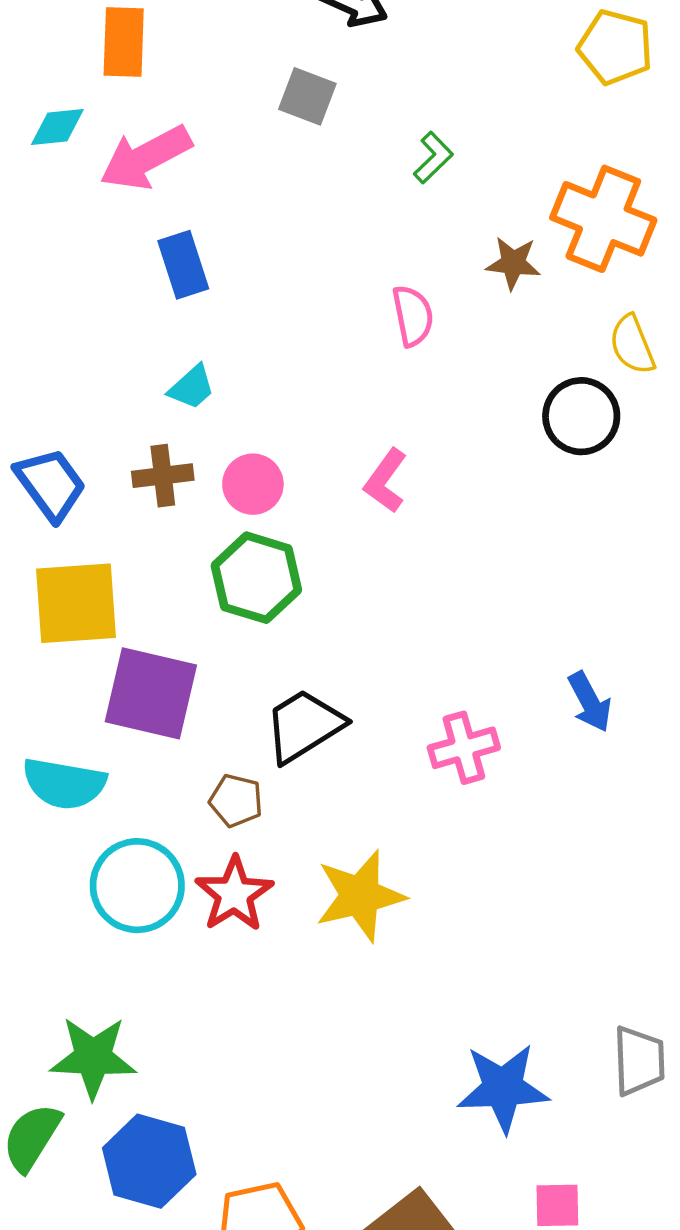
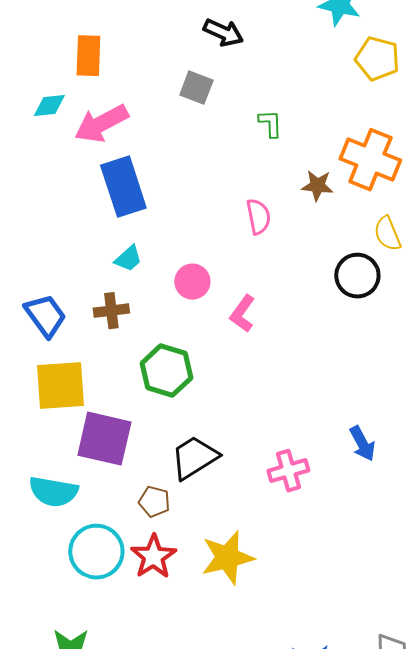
green L-shape: (433, 158) -> (270, 124), turned -48
blue rectangle: (183, 265) -> (123, 187), size x1.5
pink circle: (253, 484) -> (192, 282), moved

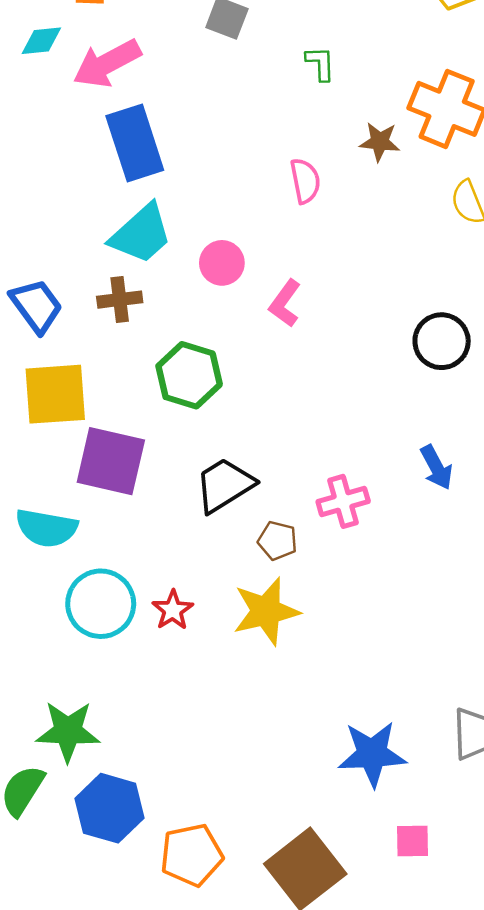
cyan trapezoid: (128, 259) -> (141, 234), size x1.8
black circle: (357, 276) -> (442, 341), moved
brown pentagon: (154, 502) -> (277, 541), moved
red star: (153, 557) -> (173, 610), size x0.7

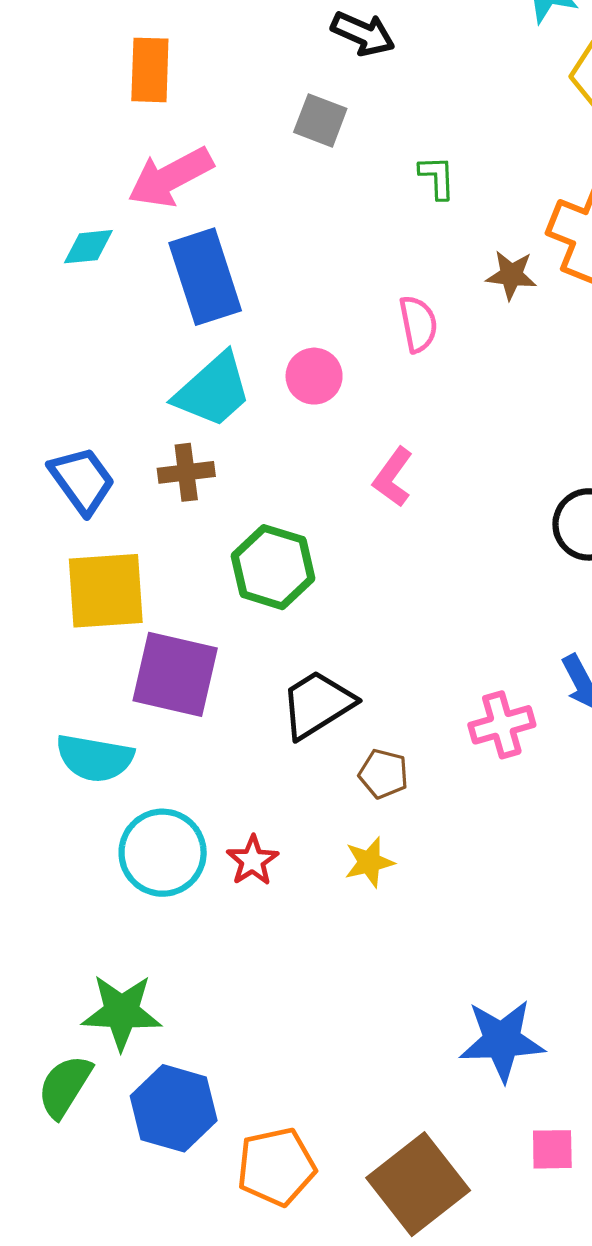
cyan diamond: (41, 41) -> (88, 247), moved
pink circle: (222, 263) -> (314, 376), moved
pink cross: (343, 501) -> (502, 725), moved
yellow star: (266, 611) -> (369, 862), size x0.6

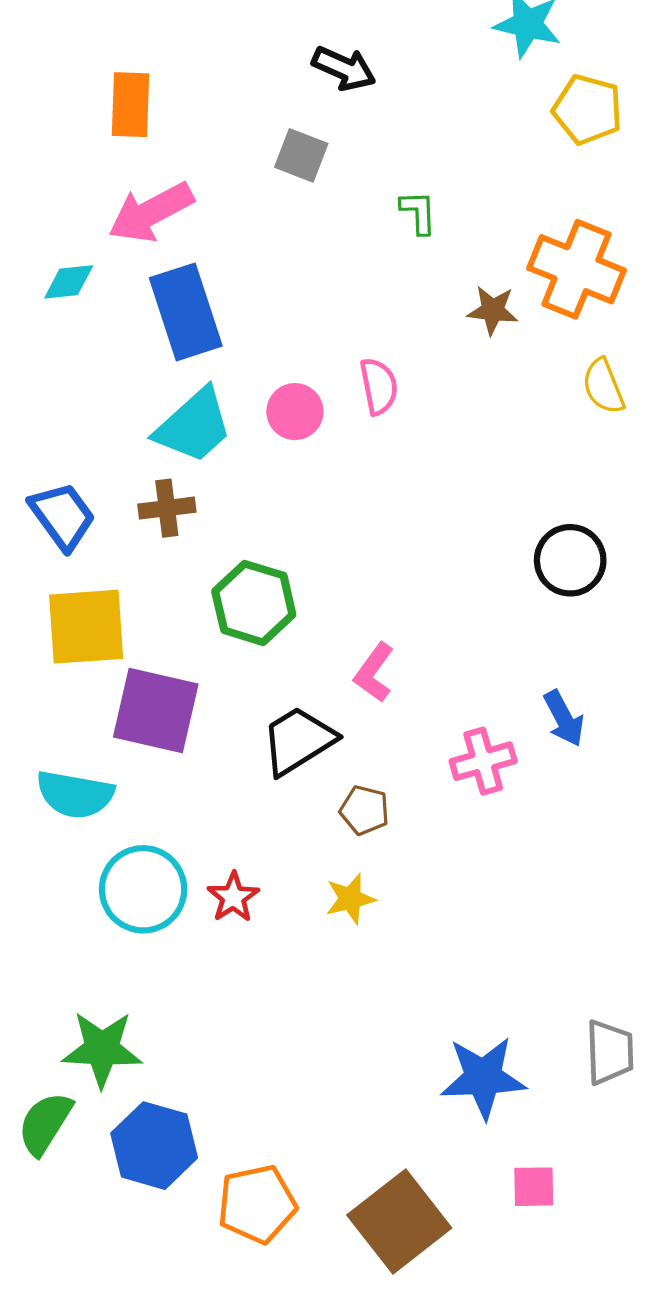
pink semicircle: (418, 324) -> (379, 386), moved
pink L-shape: (393, 477) -> (374, 673), moved

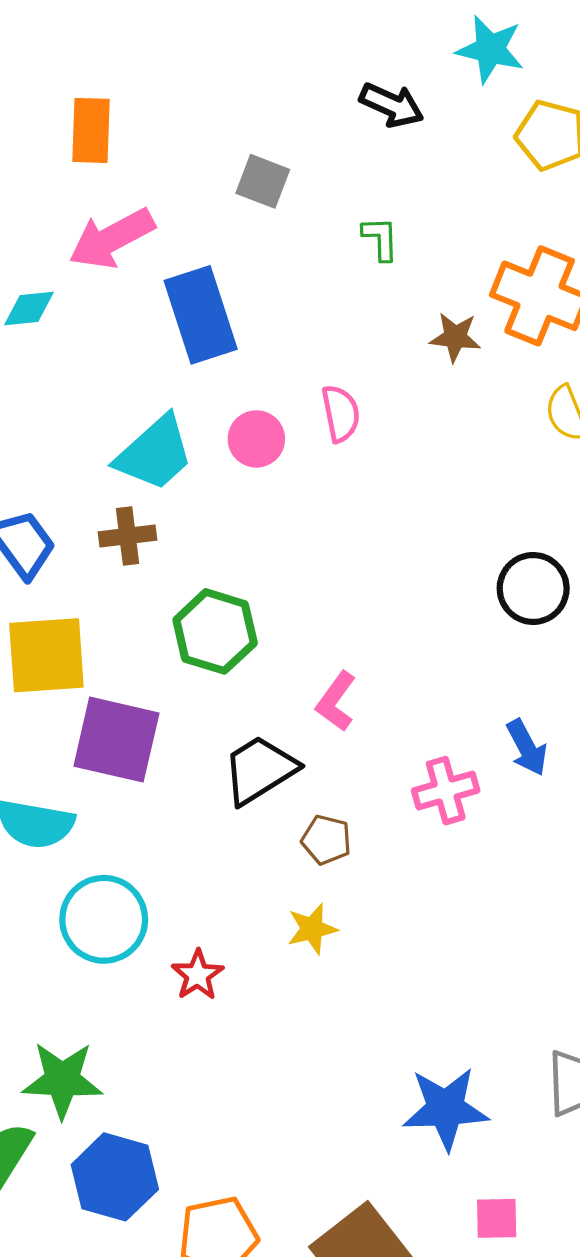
black arrow: (344, 68) -> (392, 105), moved
blue rectangle: (186, 312) -> (201, 315), moved
red star: (233, 897) -> (198, 975), moved

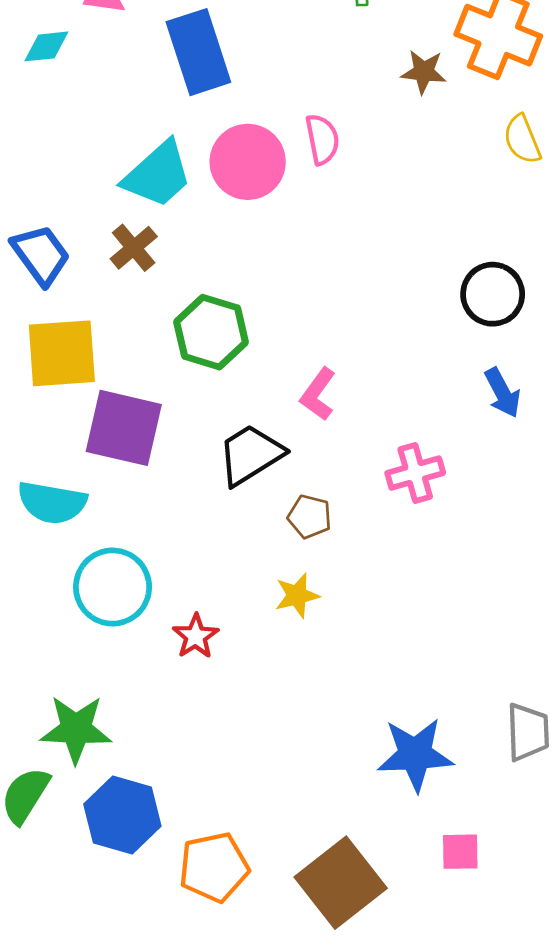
pink circle: (256, 439) -> (248, 162), size x1.5
brown cross: (128, 536) -> (134, 248), turned -33
blue arrow: (527, 748) -> (502, 393), moved

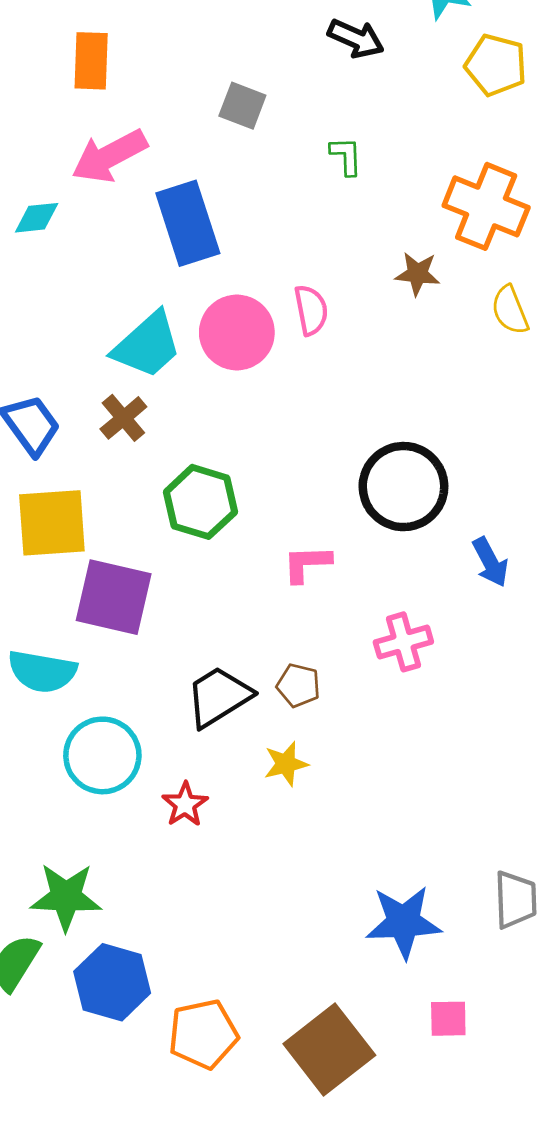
brown star: (424, 72) -> (417, 274), moved
black circle: (493, 294) -> (403, 487), moved, size x1.4
pink L-shape: (318, 394) -> (307, 564), turned 52
black trapezoid: (250, 455) -> (219, 697), moved

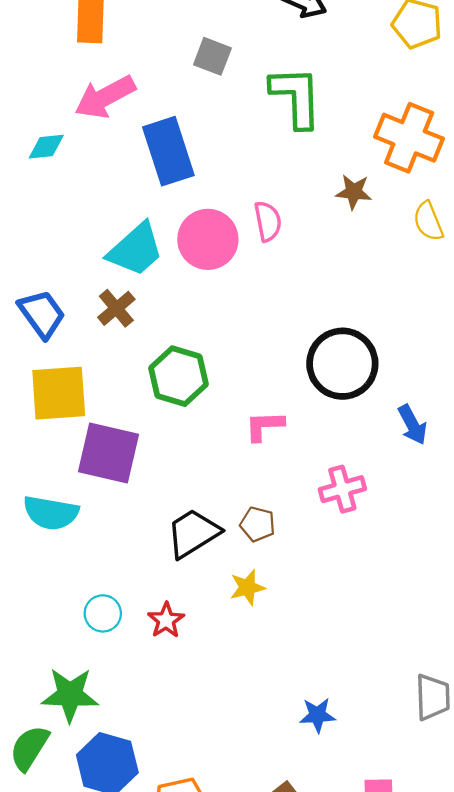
green L-shape: (346, 156) -> (296, 97), size x2.0
cyan circle: (102, 755) -> (103, 613), moved, size x0.6
blue star: (403, 922) -> (317, 715), moved, size x0.6

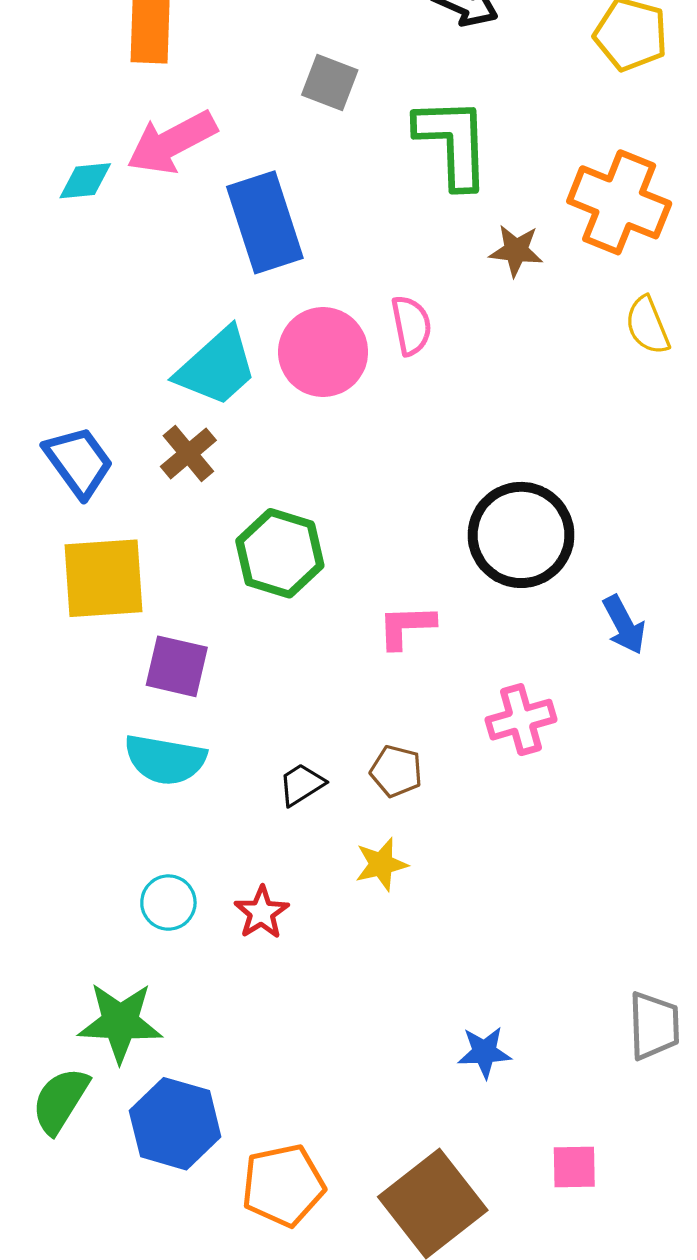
cyan diamond: (46, 147) -> (85, 181), moved
brown star: (354, 192) -> (516, 251), moved
purple square: (108, 453) -> (177, 666), size x0.7
cyan semicircle: (51, 513) -> (165, 759), moved
black trapezoid: (193, 533) -> (301, 784), size x0.6

